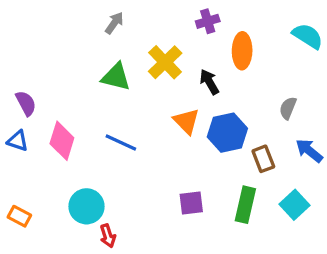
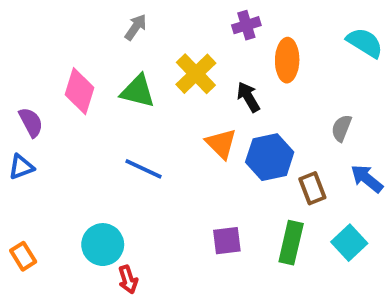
blue triangle: (18, 141) -> (21, 167), turned -40
pink diamond: (62, 141) -> (79, 91), moved
orange rectangle: (19, 216) -> (23, 256), turned 30

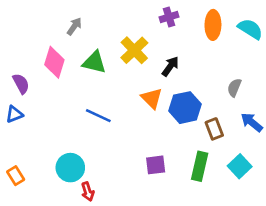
gray arrow: (136, 27) -> (74, 26), moved
orange ellipse: (287, 60) -> (213, 25), moved
black arrow: (248, 97) -> (170, 66), turned 66

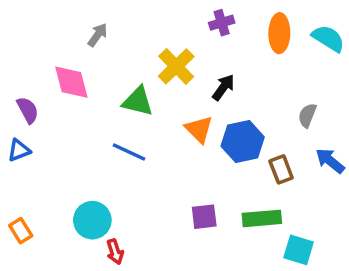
pink diamond: (54, 62) -> (71, 82), turned -32
green triangle: (94, 62) -> (138, 101), moved
green rectangle: (200, 166) -> (262, 218), turned 72
cyan square: (240, 166) -> (299, 250), moved, turned -30

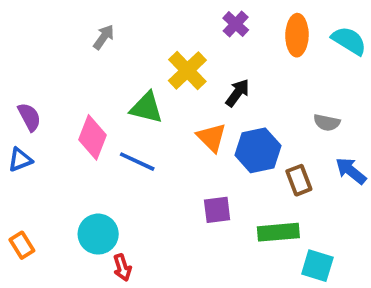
purple cross: (222, 23) -> (236, 24), turned -30
pink diamond: (71, 82) -> (93, 137), moved, turned 36
gray semicircle: (307, 115) -> (327, 123), turned -100
purple square: (204, 217) -> (217, 210), moved

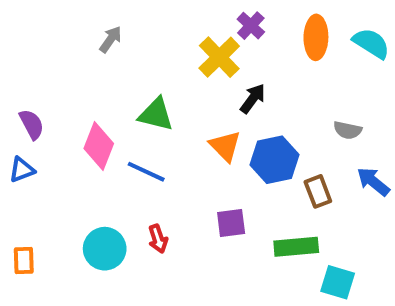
yellow cross: (187, 70) -> (219, 57), moved
orange rectangle: (22, 245) -> (24, 261), turned 30
red arrow: (122, 268) -> (158, 239), moved

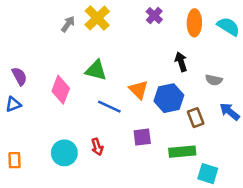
yellow cross: (219, 57) -> (97, 18), moved
black arrow: (253, 99) -> (181, 62), moved, turned -54
blue line: (146, 172) -> (109, 107), moved

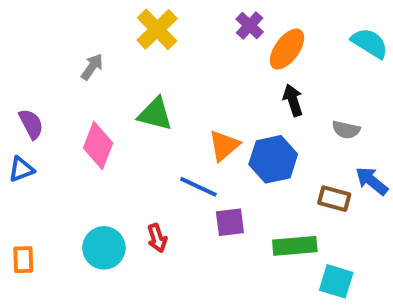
orange ellipse: (194, 23) -> (287, 49), moved, turned 35
gray arrow: (68, 24) -> (92, 67), moved
orange triangle: (138, 90) -> (224, 146), turned 35
blue line: (109, 107) -> (198, 187), moved
brown rectangle: (196, 118) -> (334, 199), moved, turned -54

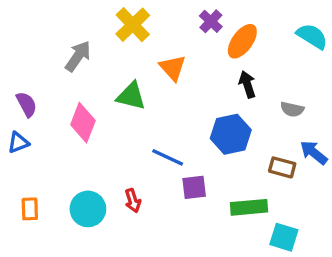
gray arrow: (92, 67) -> (78, 56), size x1.4
orange triangle: (224, 146) -> (173, 68), moved, turned -32
orange rectangle: (23, 260) -> (30, 209), moved

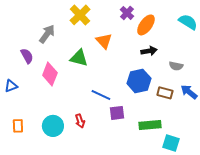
black arrow: (247, 84) -> (149, 51), turned 98
purple semicircle: (26, 104) -> (27, 56), moved
brown rectangle: (282, 167) -> (165, 93), moved

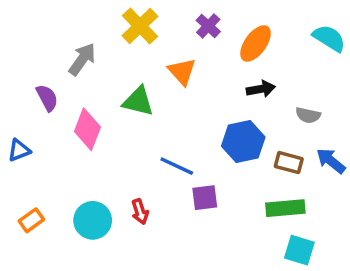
purple cross: (127, 13) -> (208, 26), moved
green rectangle: (150, 125) -> (285, 208), moved
orange rectangle: (18, 126) -> (31, 220), turned 56

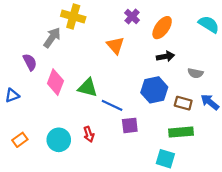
yellow cross: (140, 26) -> (73, 17), moved, turned -30
green triangle: (138, 101) -> (88, 88), moved
cyan square: (299, 250) -> (165, 159), moved

